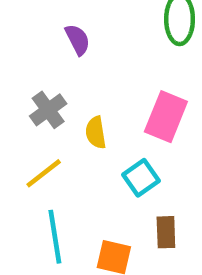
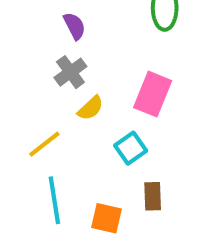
gray cross: (48, 110) -> (70, 72), moved
yellow semicircle: (96, 132) -> (90, 108), turned -124

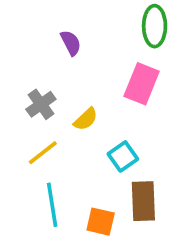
gray cross: (70, 72) -> (41, 104), moved
pink rectangle: (153, 94) -> (142, 84), moved
brown rectangle: (153, 196) -> (143, 201), size x1.5

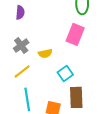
purple semicircle: (71, 43) -> (20, 12), moved, turned 32
yellow semicircle: (86, 119) -> (45, 53), turned 32

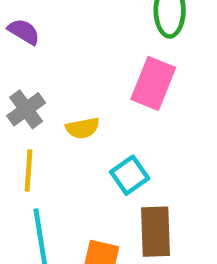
purple semicircle: (20, 12) -> (24, 32), turned -64
yellow line: (22, 71) -> (28, 170), turned -48

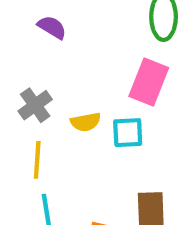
purple semicircle: (24, 32) -> (52, 27), moved
cyan square: (130, 175) -> (128, 133), moved, turned 32

